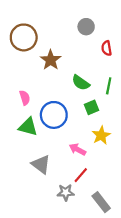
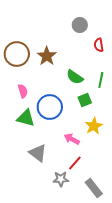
brown circle: (24, 37) -> (17, 54), moved

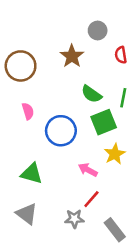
brown star: (47, 56) -> (72, 56), moved
green square: (85, 100) -> (104, 122), size x1.5
green triangle: (26, 118) -> (32, 173), moved
gray triangle: (38, 153) -> (27, 214), moved

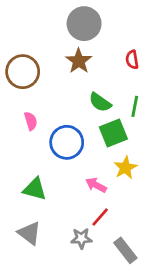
gray circle: (98, 31) -> (84, 24), moved, size x1.6

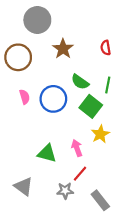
gray circle: (84, 24) -> (37, 20), moved
green square: (113, 133) -> (91, 106), turned -30
blue circle: (67, 142) -> (53, 99), moved
pink arrow: (96, 185) -> (77, 148), turned 42
green triangle: (35, 189) -> (47, 153), moved

